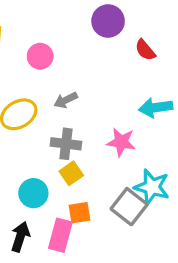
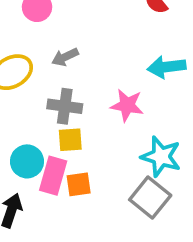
yellow square: (71, 173) -> (70, 140), turned 30
gray square: (129, 207) -> (150, 198), moved
pink rectangle: (60, 235) -> (53, 176), moved

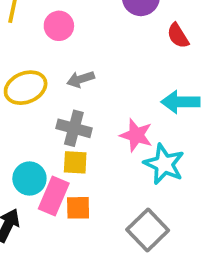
cyan star: (161, 157) -> (164, 164), moved

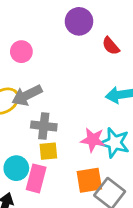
gray arrow: (81, 79) -> (27, 95), moved, size x1.5
pink star: (136, 135) -> (93, 140), moved
orange square: (78, 208) -> (89, 180), moved, size x1.4

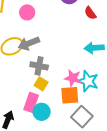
yellow square: (48, 151) -> (41, 84), turned 32
cyan circle: (16, 168) -> (42, 112), moved
orange square: (89, 180) -> (70, 95), moved

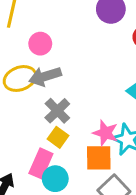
pink circle: (27, 12) -> (40, 44), moved
gray cross: (39, 66) -> (57, 111), turned 30

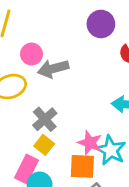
gray arrow: (45, 76) -> (53, 69), moved

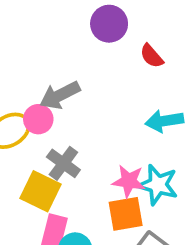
pink circle: (32, 54) -> (38, 119), moved
yellow square: (44, 145) -> (41, 191), moved, size x1.5

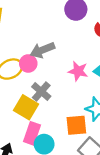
pink star: (129, 181) -> (78, 71), moved

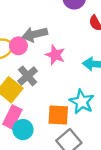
pink star: (78, 71) -> (55, 55), moved

